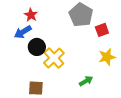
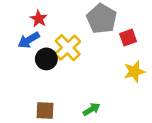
yellow cross: (54, 58) -> (68, 48), moved
green arrow: (86, 81) -> (92, 109), moved

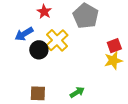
red star: (39, 19) -> (44, 12), moved
red square: (128, 38) -> (114, 46), moved

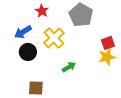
black circle: (39, 50) -> (28, 52), moved
green arrow: (77, 92) -> (69, 67), moved

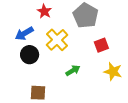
red square: (108, 43) -> (101, 45), moved
yellow star: (107, 57) -> (113, 72), moved, turned 30

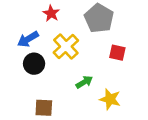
red square: (101, 45) -> (117, 53), turned 32
yellow star: (113, 72) -> (110, 99), moved

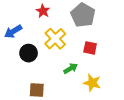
blue arrow: (28, 39) -> (13, 32), moved
red square: (117, 53) -> (90, 48), moved

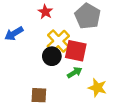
red square: (90, 48) -> (76, 51), moved, size x1.5
black circle: (29, 53) -> (52, 56), moved

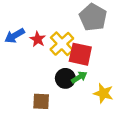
red star: (45, 12) -> (38, 39), moved
black circle: (52, 56) -> (65, 78), moved

